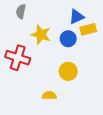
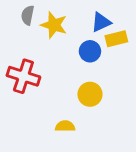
yellow star: (41, 35) -> (54, 25), moved

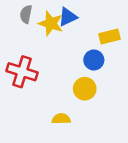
blue triangle: (101, 22) -> (68, 17), moved
blue circle: (90, 51) -> (94, 60), moved

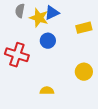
blue circle: (94, 60) -> (48, 41), moved
yellow circle: (85, 89) -> (84, 72), moved

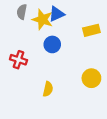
red cross: (17, 55) -> (18, 60), size x0.7
yellow semicircle: (47, 91) -> (48, 89), moved, turned 104

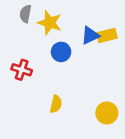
blue triangle: (57, 14) -> (90, 35), moved
yellow circle: (91, 78) -> (107, 113), moved

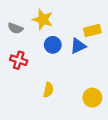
gray semicircle: (25, 14) -> (15, 28), moved, turned -80
blue triangle: (90, 35) -> (78, 46), moved

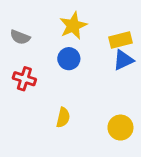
yellow star: (43, 20) -> (73, 26), moved, turned 30
blue triangle: (78, 46) -> (123, 60), moved

